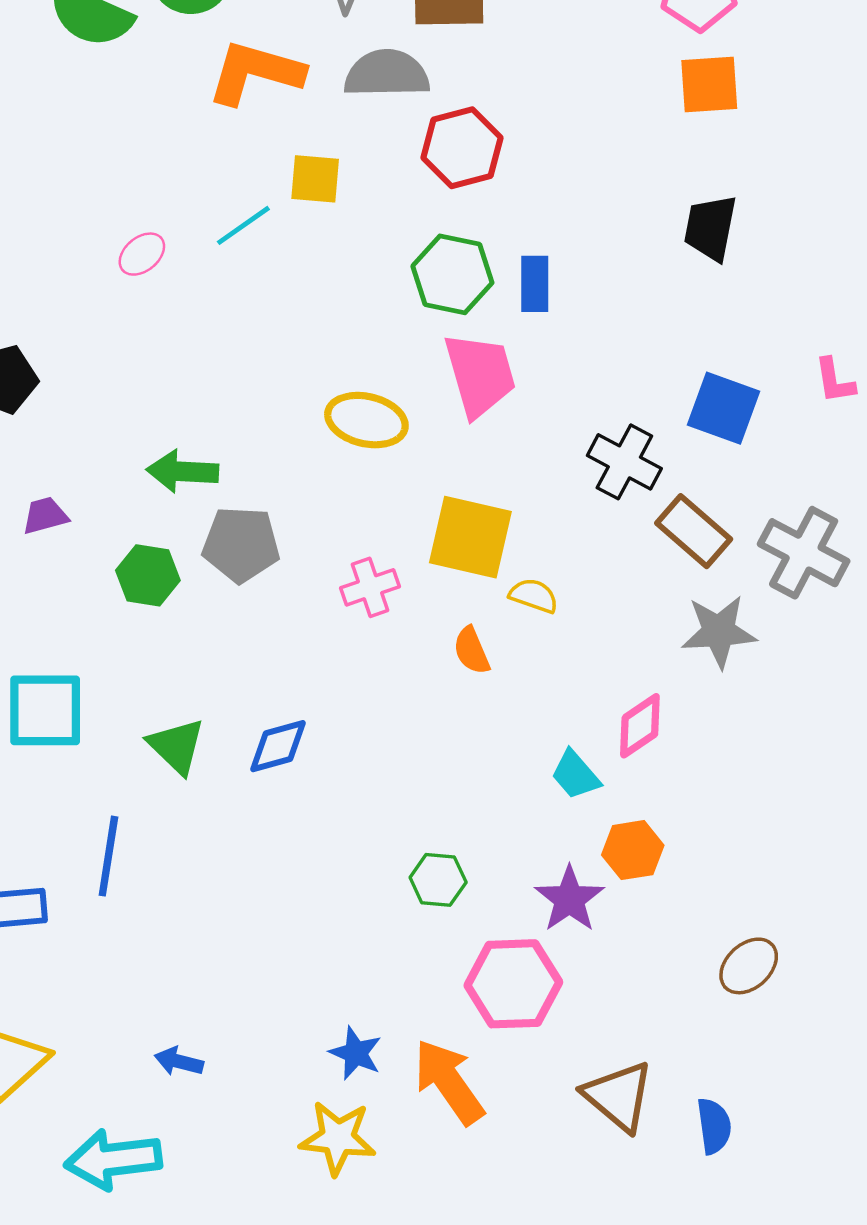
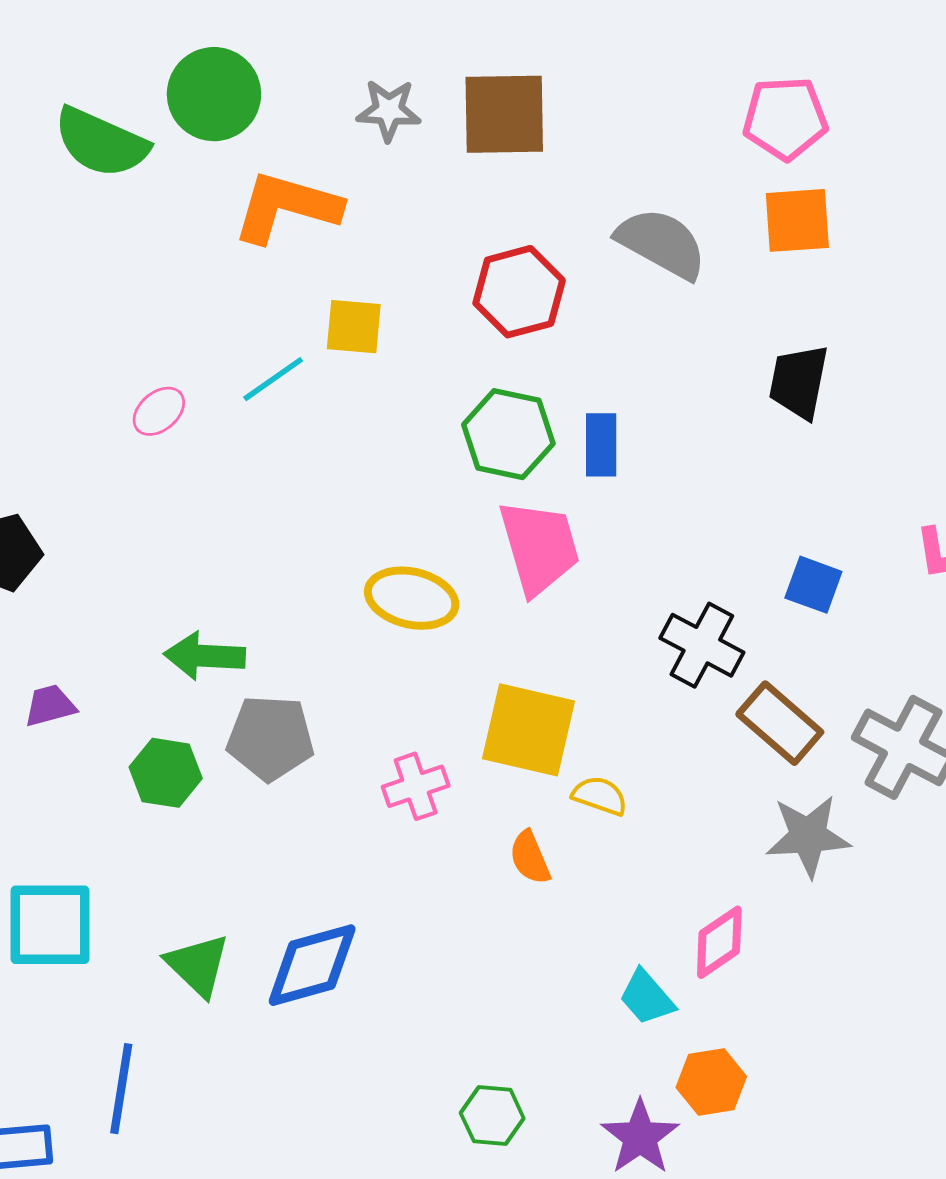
gray semicircle: (387, 74) -> (662, 243), moved, turned 30
blue square: (724, 408) -> (813, 585), size x0.7
blue diamond: (278, 746) -> (312, 965), size x1.4

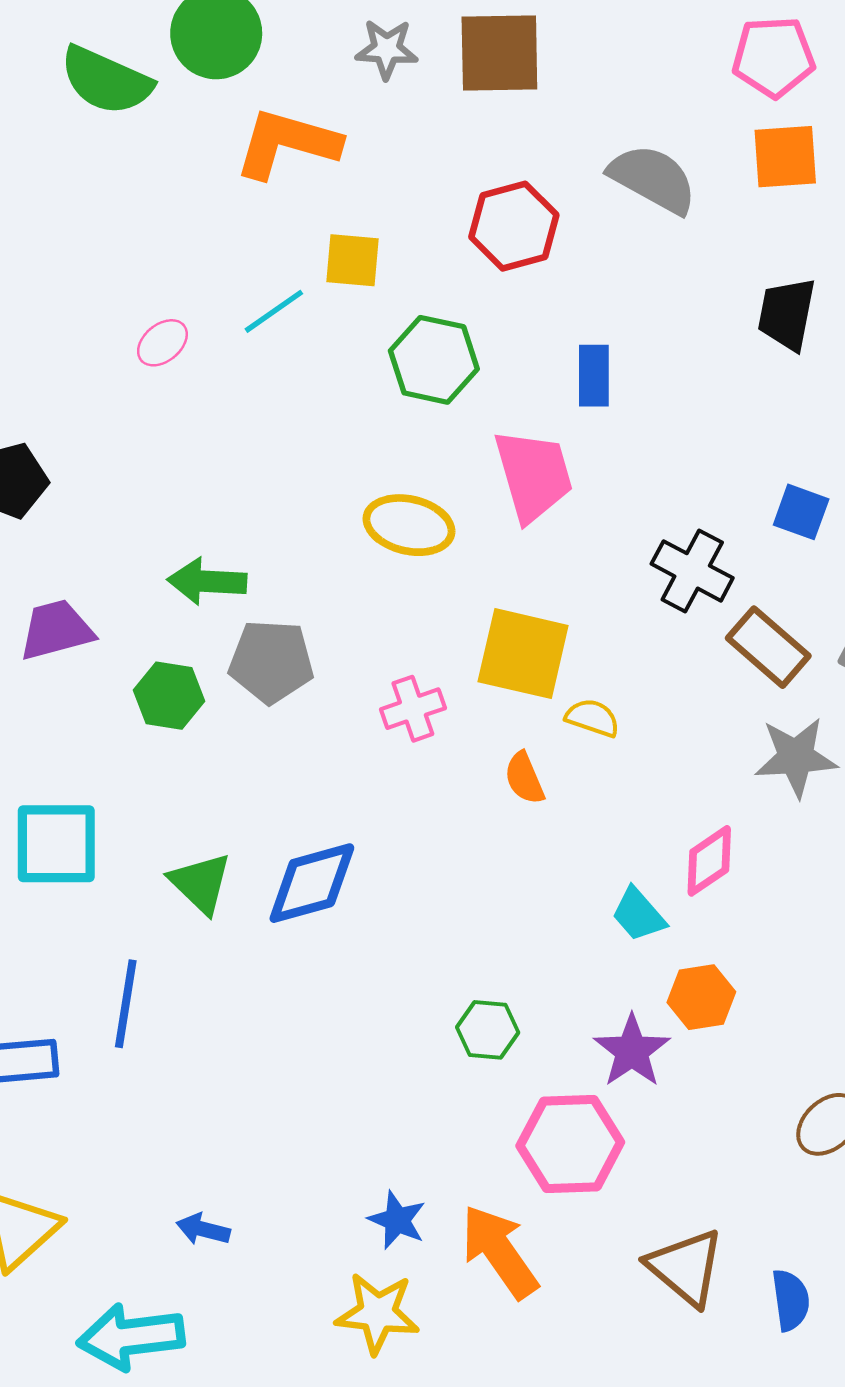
green hexagon: (508, 434) -> (434, 360), moved
purple trapezoid: (50, 706) -> (56, 630), size x1.5

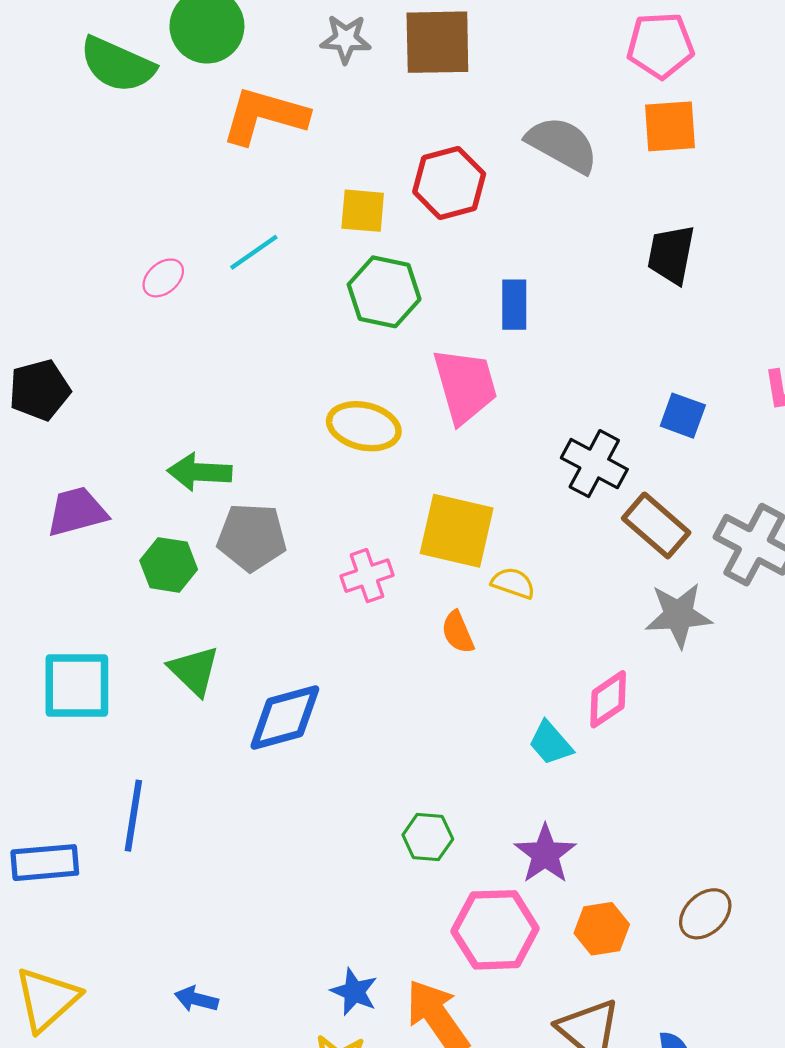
yellow square: (353, 260) -> (363, 211), moved
green triangle: (200, 883) -> (194, 671), moved
orange hexagon: (701, 997) -> (602, 929), moved

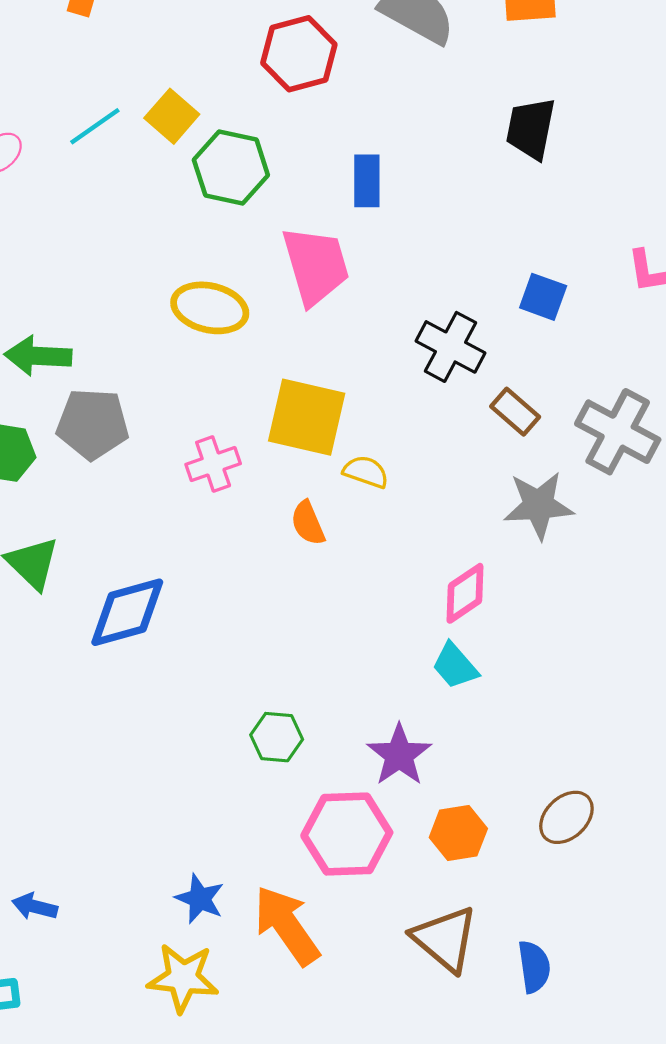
yellow square: (363, 211) -> (172, 116), moved, turned 36
brown rectangle: (656, 525) -> (515, 412), size x0.7
cyan trapezoid: (551, 743) -> (455, 666), moved

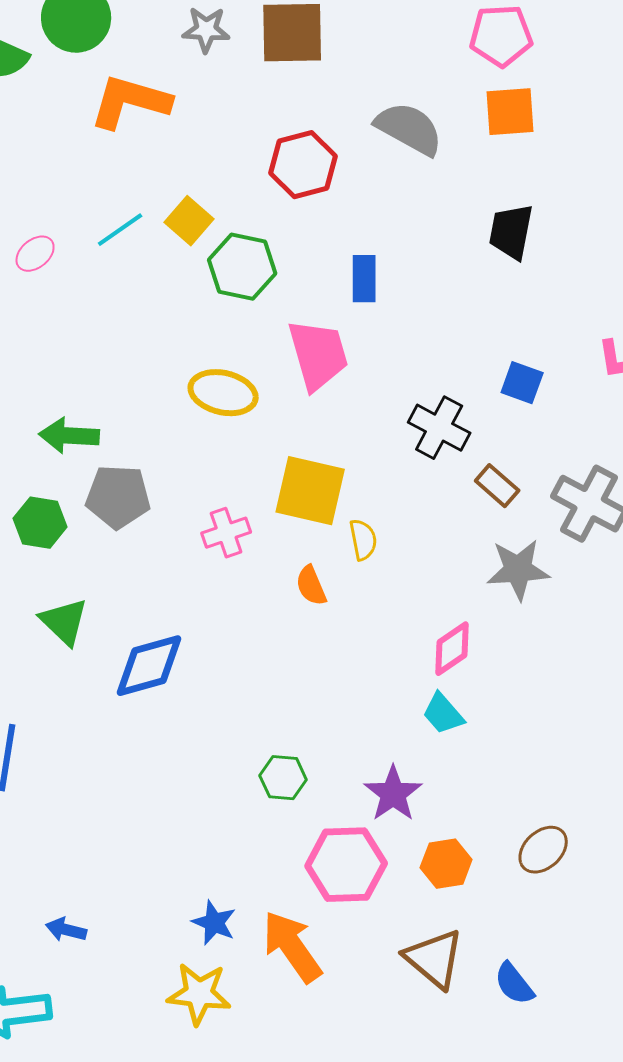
yellow semicircle: (366, 472) -> (363, 540), turned 60
blue semicircle: (534, 967) -> (514, 984), turned 150

